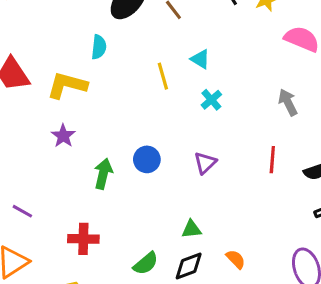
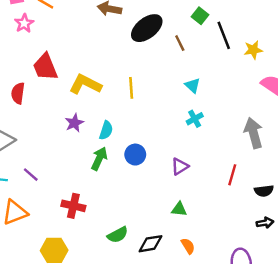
cyan semicircle: (99, 47) -> (106, 130), moved
yellow line: (163, 76) -> (131, 88), moved
gray arrow: (288, 102) -> (254, 133), size x1.4
green triangle: (191, 229) -> (179, 209), moved

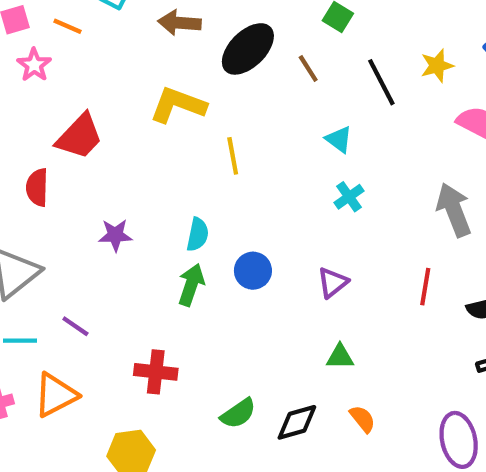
black line: (224, 35) -> (381, 82), moved
red trapezoid: (45, 67) -> (80, 137), turned -108
yellow L-shape: (85, 84) -> (178, 105), moved
purple star: (74, 123) -> (115, 235), moved, turned 30

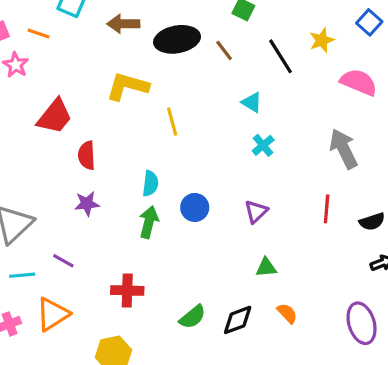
black ellipse: (248, 49) -> (177, 39), turned 39
red semicircle: (37, 187) -> (87, 155), moved
purple star: (115, 235) -> (87, 204), moved

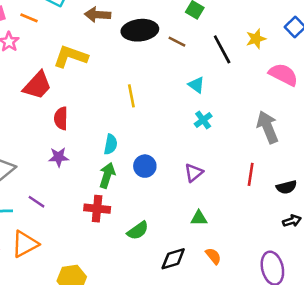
brown line: (224, 50) -> (177, 42), turned -30
yellow L-shape: (127, 86) -> (71, 57), moved
red cross: (127, 290) -> (97, 209), moved
green semicircle: (193, 317) -> (138, 231), moved

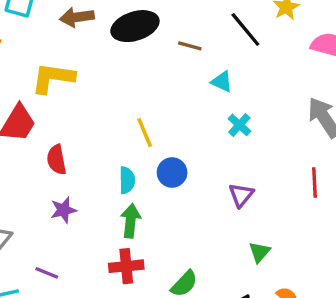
brown line: (177, 42) -> (190, 46), moved
yellow line: (131, 96) -> (145, 133), moved
blue circle: (145, 166) -> (172, 173), moved
green triangle: (199, 218) -> (259, 252), turned -36

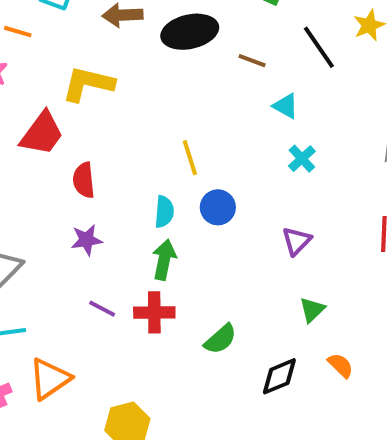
purple line: (47, 273) -> (102, 309), moved

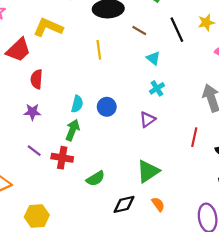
yellow line: (190, 158) -> (99, 50), moved
purple triangle: (297, 241) -> (147, 119), moved
green triangle: (312, 310) -> (148, 171), size x1.6

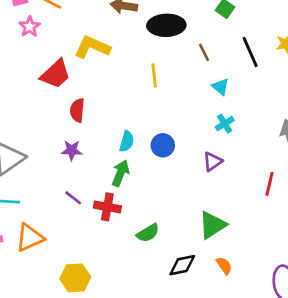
brown line: (139, 30) -> (204, 52), turned 32

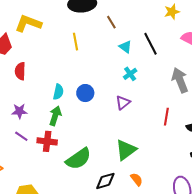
black line: (250, 52) -> (150, 44), moved
purple star: (72, 150) -> (19, 111), moved
green semicircle: (148, 233) -> (78, 159), size x1.5

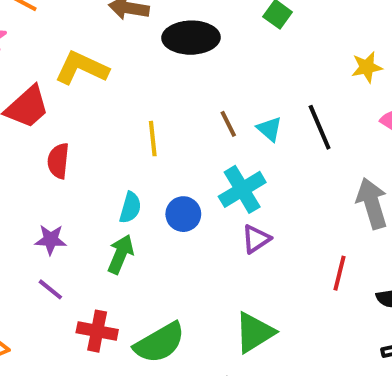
brown line: (111, 22) -> (228, 124), moved
yellow line: (76, 42) -> (153, 139), moved
cyan cross: (130, 74) -> (242, 189), moved, size x1.6
red cross: (47, 141) -> (97, 331), moved

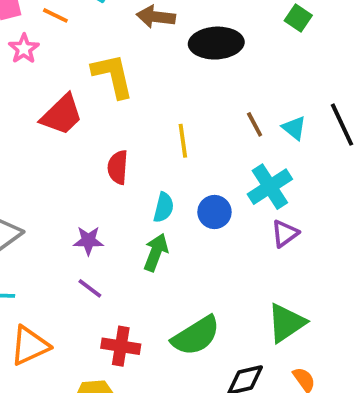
yellow L-shape: (82, 68) -> (113, 76), turned 54
red semicircle: (58, 161) -> (118, 167), moved
red cross: (97, 331) -> (121, 346), moved

